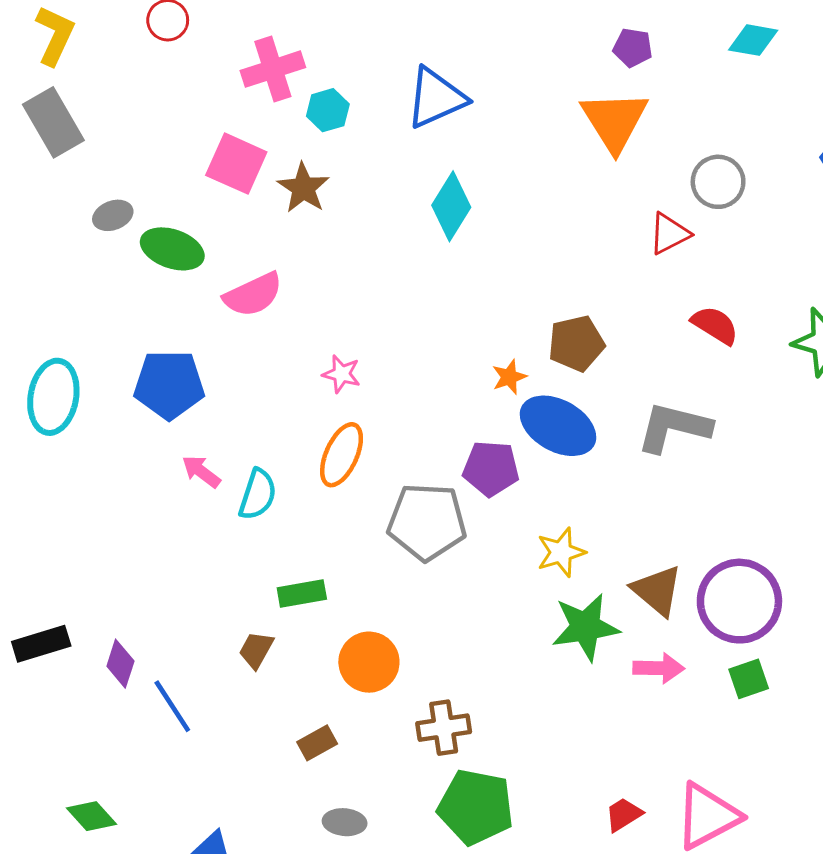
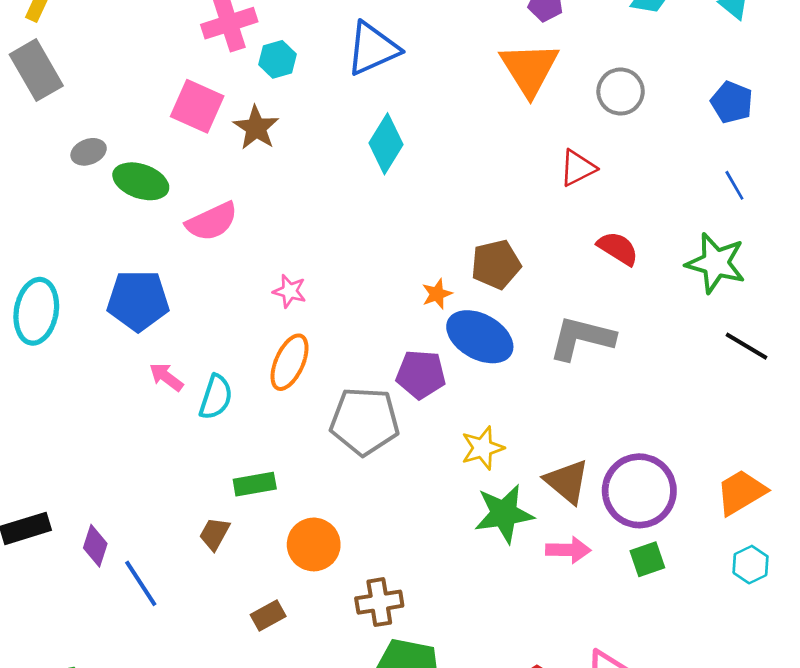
gray circle: (718, 182) -> (621, 92), moved

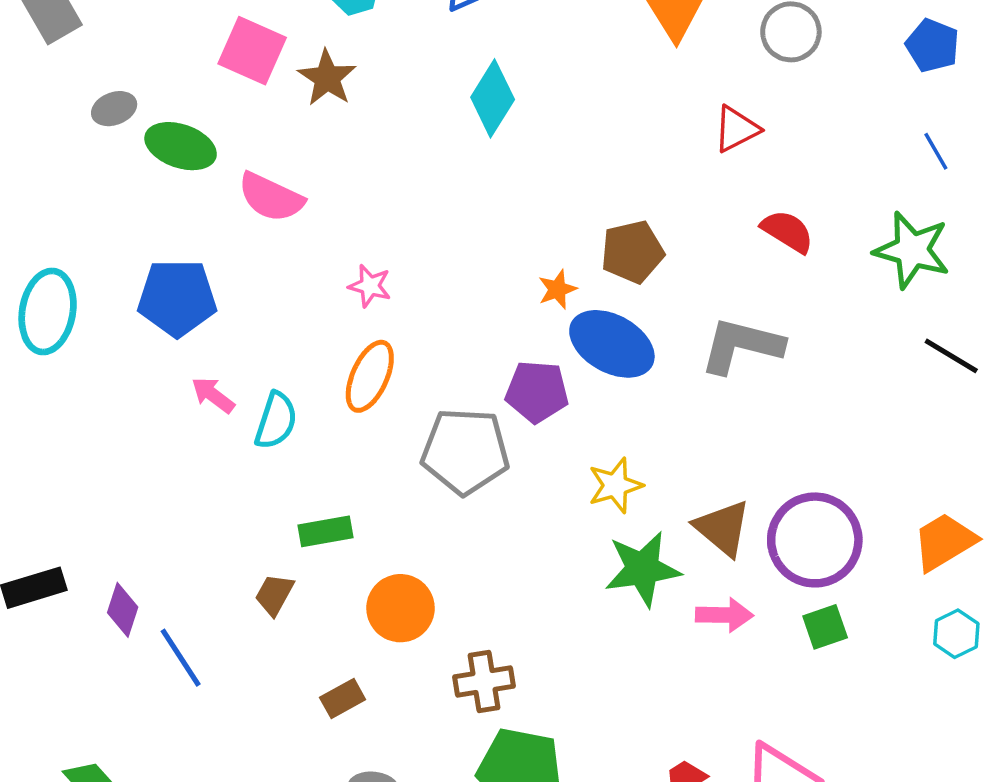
pink semicircle: (212, 222) -> (271, 197), turned 50

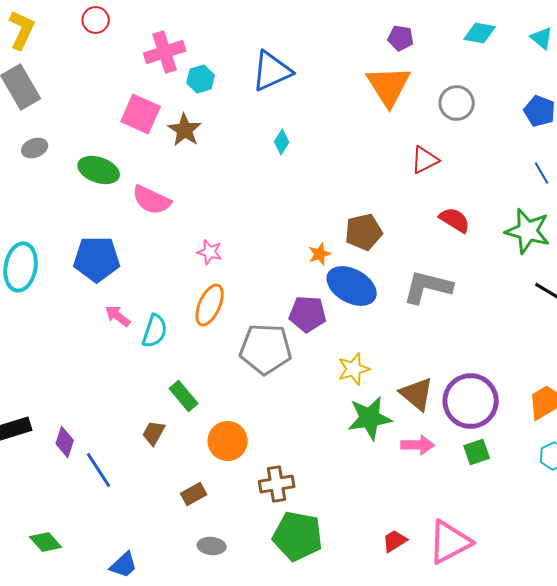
cyan diamond: (493, 98) -> (282, 142), size x0.6
gray ellipse: (114, 109) -> (35, 148), moved
green rectangle: (325, 531) -> (184, 396), turned 60

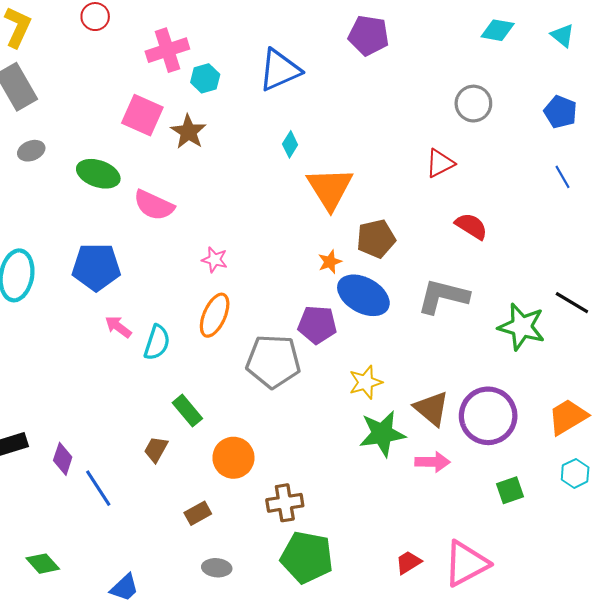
purple pentagon: (401, 38) -> (369, 35), moved, size x1.5
orange triangle: (389, 86) -> (330, 188), moved
green star: (528, 231) -> (522, 327), moved
green square: (477, 452) -> (510, 490), moved

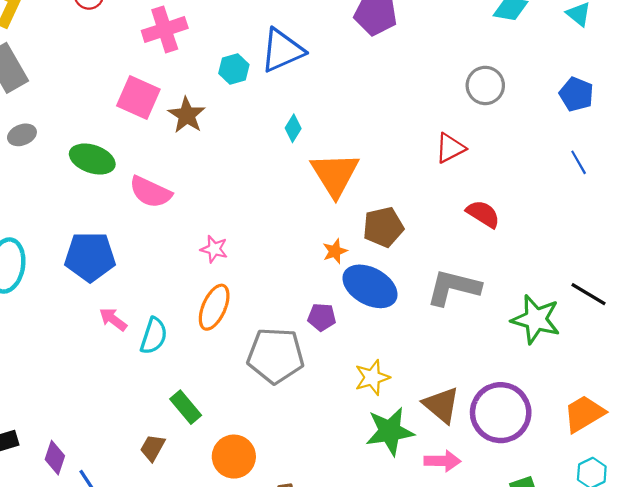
cyan hexagon: (205, 78) -> (234, 69), moved
purple pentagon: (317, 325) -> (322, 317), size x0.7

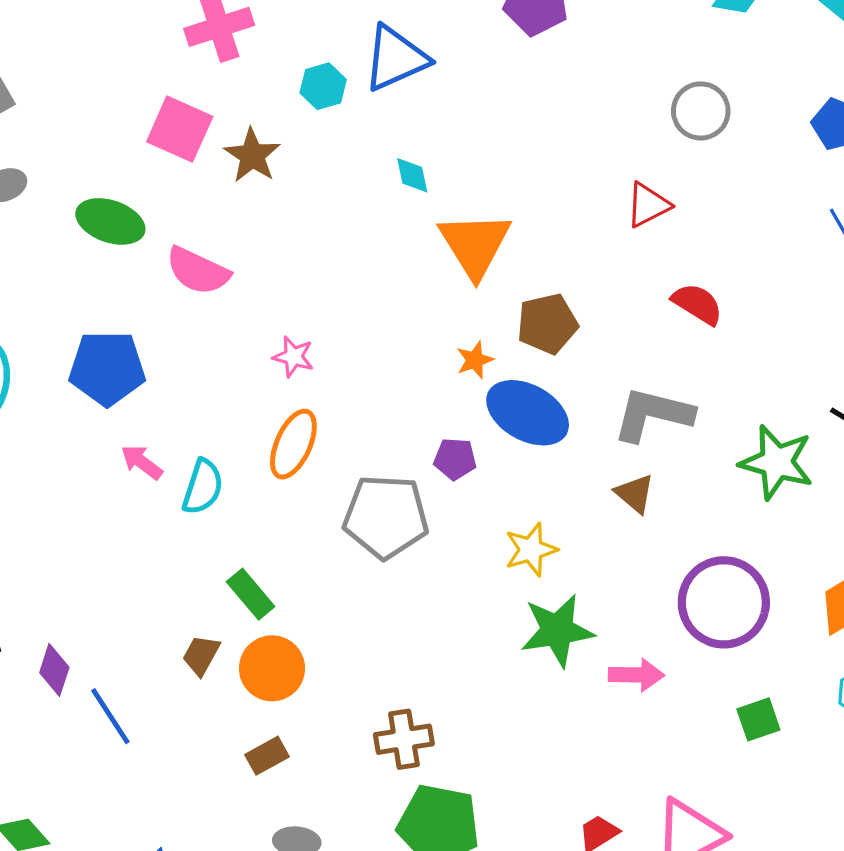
cyan diamond: (293, 128) -> (412, 175), turned -44
brown triangle: (441, 405) -> (635, 494), moved, size x0.7
orange circle: (234, 457) -> (272, 668), moved

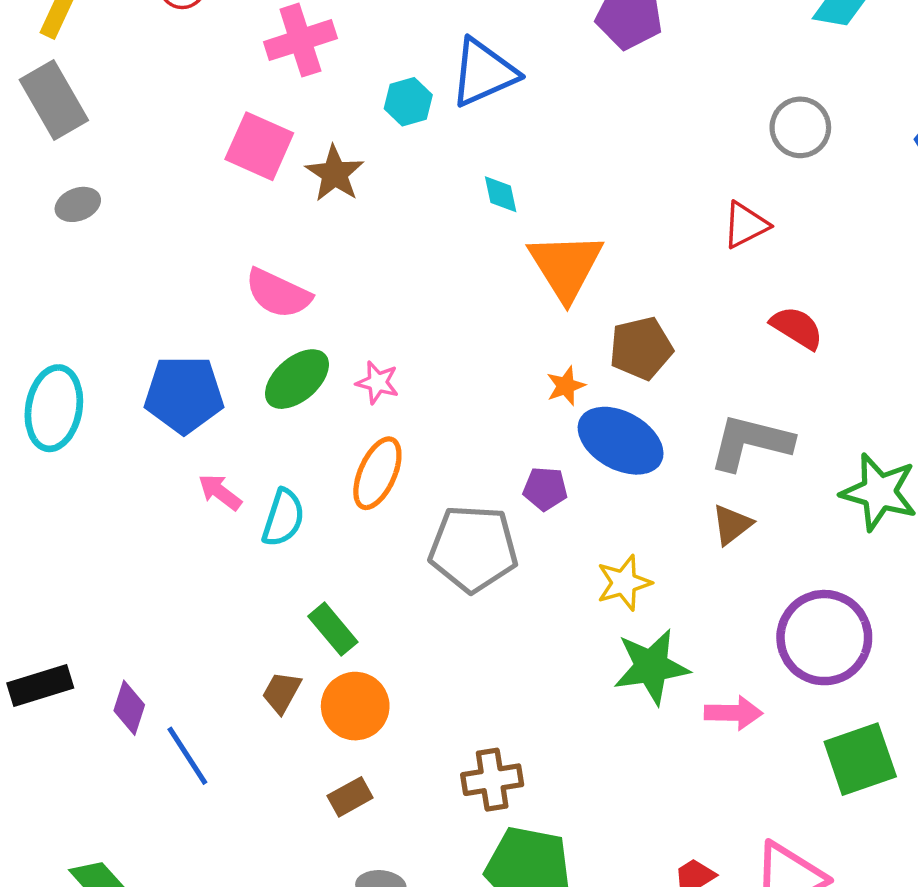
green ellipse: (110, 221) -> (297, 379), moved, turned -60
brown triangle: (635, 494) -> (732, 525), turned 42
green square: (758, 719) -> (860, 759), size x1.6

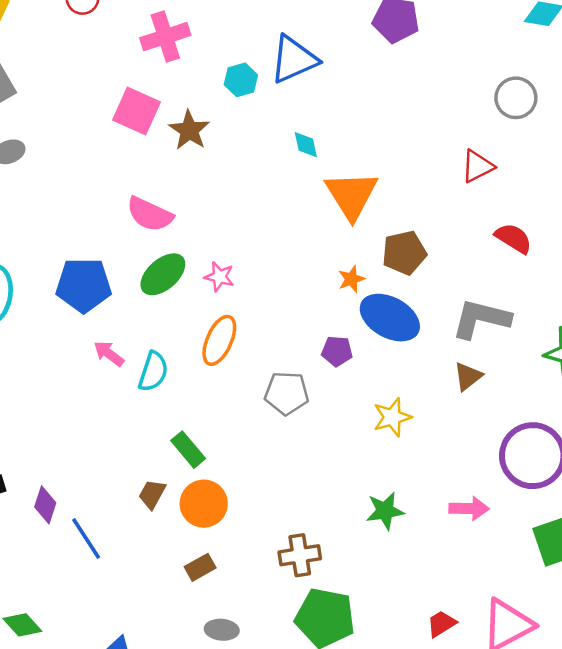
gray pentagon: (473, 549) -> (287, 393), size x0.7
green star: (651, 667) -> (385, 511), moved, size x0.7

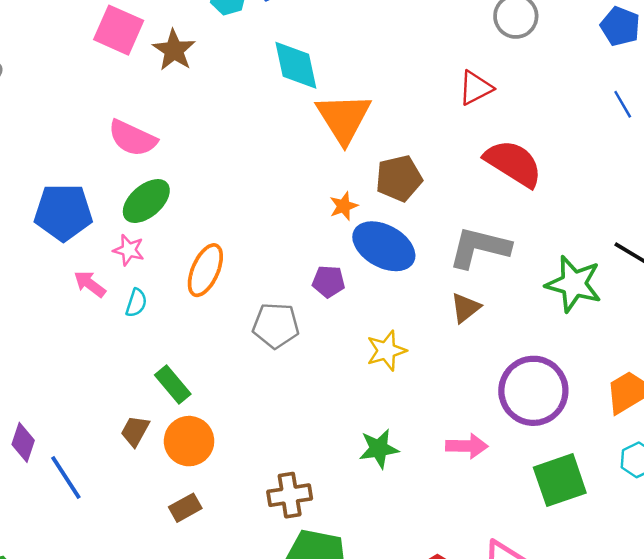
cyan diamond: (306, 145) -> (296, 65), size x1.8
red semicircle: (513, 238) -> (513, 163), size x1.5
pink star: (219, 277) -> (129, 250), moved
cyan semicircle: (153, 372) -> (136, 303), size x0.7

